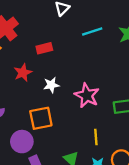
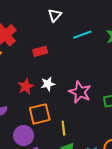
red star: (23, 73) -> (26, 87), moved
yellow line: (96, 137) -> (63, 128), moved

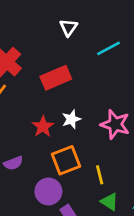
red rectangle: (40, 51) -> (56, 78), size x1.5

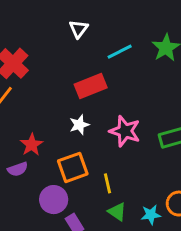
red rectangle: (56, 78) -> (91, 86), moved
red star: (43, 127) -> (32, 145), moved

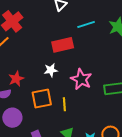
yellow line: (107, 183) -> (64, 104), moved
purple circle: (54, 200) -> (12, 118), moved

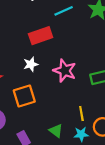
yellow line: (64, 104) -> (81, 114), moved

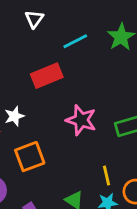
white star: (31, 64) -> (14, 116), moved

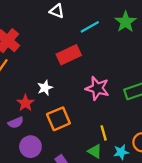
white triangle: (34, 19) -> (57, 11), turned -42
yellow line: (106, 175) -> (104, 133), moved

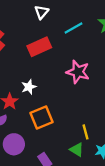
white triangle: (57, 11) -> (42, 12), turned 48
red rectangle: (69, 55) -> (39, 47), moved
pink star: (97, 88) -> (78, 72), moved

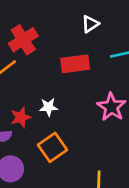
orange square: (42, 117) -> (52, 147), turned -30

